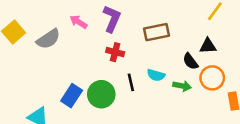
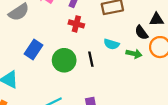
black line: (131, 82) -> (91, 59), moved
blue rectangle: (72, 96) -> (34, 50), moved

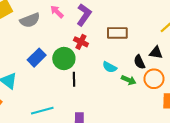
black line: (91, 59) -> (74, 79), moved
green circle: (64, 60) -> (64, 58), moved

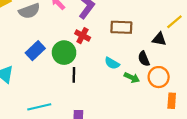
black triangle: (156, 53) -> (159, 39), moved

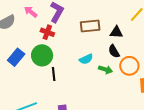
red cross: (83, 36) -> (47, 32), moved
black triangle: (159, 39) -> (116, 32), moved
cyan semicircle: (112, 63) -> (86, 59), turned -48

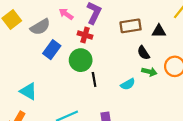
black semicircle: (114, 51) -> (144, 53), moved
blue rectangle: (16, 57) -> (52, 50), moved
cyan semicircle: (86, 59) -> (128, 84), moved

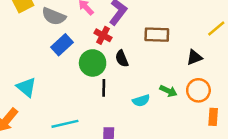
gray semicircle: (40, 27) -> (54, 16), turned 42
black triangle: (159, 31) -> (194, 57), moved, turned -32
black semicircle: (144, 53) -> (122, 59), moved

